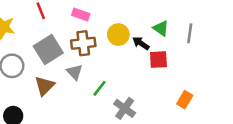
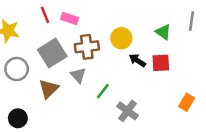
pink rectangle: (81, 14) -> (70, 18), moved
gray line: (190, 33) -> (192, 21), moved
black arrow: (141, 43) -> (137, 60), moved

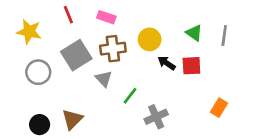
pink rectangle: (70, 18) -> (106, 17), moved
gray line: (192, 21) -> (224, 36), moved
brown triangle: (49, 89) -> (72, 119), moved
gray cross: (127, 111) -> (156, 117), turned 30

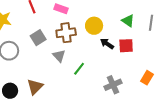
gray square: (76, 55) -> (38, 38), size x0.7
gray cross: (156, 117) -> (113, 85), moved

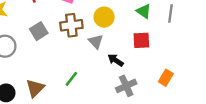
black arrow: (107, 44) -> (116, 60), moved
gray triangle: (59, 56) -> (96, 42), moved
green line: (79, 69) -> (71, 79), moved

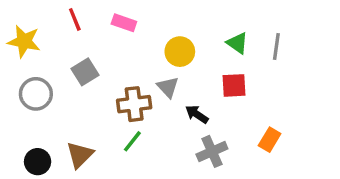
brown cross: (71, 25) -> (134, 104), moved

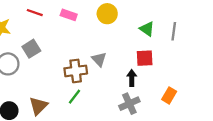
red line: (75, 19) -> (35, 13), turned -49
yellow circle: (180, 52) -> (107, 14), moved
gray square: (85, 72) -> (31, 49), moved
black arrow: (197, 114) -> (132, 78), moved, turned 56

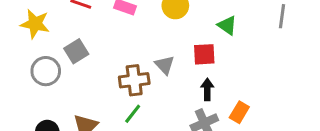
gray line: (174, 31) -> (282, 16), moved
red square: (145, 58) -> (204, 54), moved
orange rectangle: (169, 95) -> (239, 112), moved

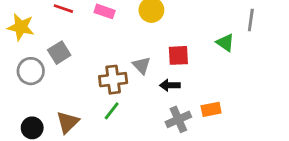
green triangle: (227, 25) -> (225, 43), moved
black arrow: (207, 89) -> (170, 85), moved, turned -90
orange rectangle: (239, 112) -> (211, 109), turned 48

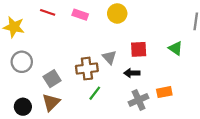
green triangle: (225, 43) -> (176, 48), moved
gray square: (59, 53) -> (52, 79), moved
green line: (112, 111) -> (95, 93), moved

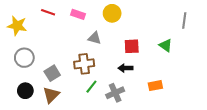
gray triangle: (109, 57) -> (94, 38), moved, turned -32
gray cross: (139, 100) -> (115, 93), moved
black circle: (23, 107) -> (25, 91), moved

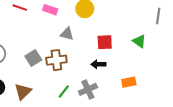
gray square: (52, 73) -> (33, 58), moved
green line: (91, 87) -> (64, 92), moved

